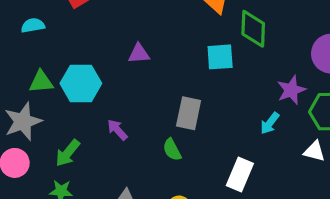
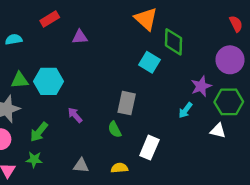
purple triangle: (139, 54) -> (80, 37), moved
cyan square: (220, 57) -> (149, 62), turned 35
white rectangle: (240, 175) -> (149, 148), moved

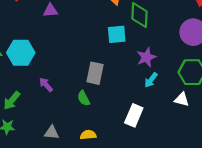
cyan square: (149, 62) -> (117, 34), turned -36
purple star: (201, 86) -> (146, 57), moved
white rectangle: (149, 148) -> (134, 115), moved

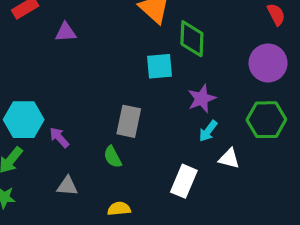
cyan hexagon: (21, 53) -> (24, 120), moved
white triangle: (182, 99) -> (229, 159), moved
gray triangle: (52, 133) -> (67, 186), moved

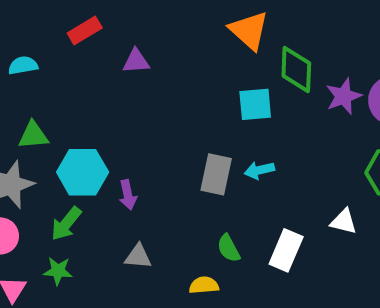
purple star: (202, 99) -> (344, 96), moved
cyan arrow: (208, 131) -> (259, 170), moved, turned 40
purple arrow: (59, 137) -> (128, 195), turned -150
green semicircle: (113, 157) -> (229, 248), moved

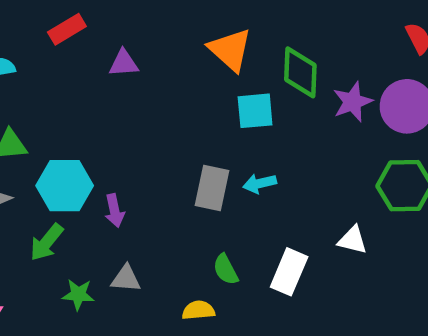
orange triangle: (249, 30) -> (230, 50), moved
green star: (58, 271) -> (78, 294), moved

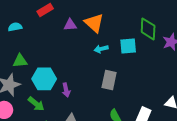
orange triangle: (230, 50) -> (94, 23), moved
cyan arrow: (260, 183) -> (101, 49), moved
green arrow: (47, 242) -> (36, 104), turned -90

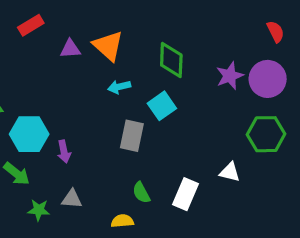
green diamond: (148, 29) -> (171, 60), moved
cyan square: (128, 46) -> (162, 106), moved, turned -30

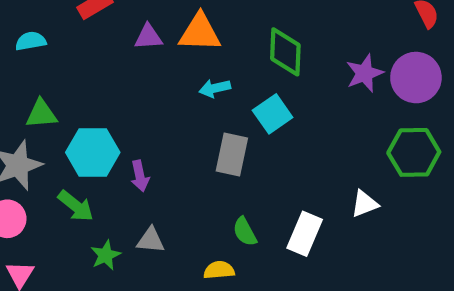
orange triangle: (108, 46) -> (200, 33), turned -40
white triangle: (230, 172) -> (365, 204), turned -35
green star: (39, 210) -> (106, 255), turned -30

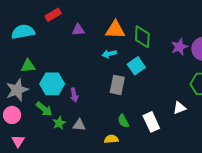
orange triangle: (200, 33) -> (115, 30), moved
cyan semicircle: (31, 41) -> (23, 32), size x1.6
white rectangle: (305, 234) -> (151, 122), turned -48
green star: (106, 255) -> (59, 123), moved

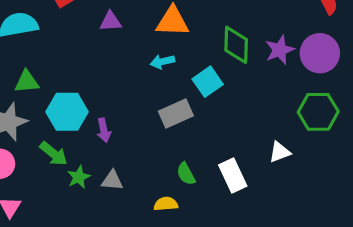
green diamond: (142, 37) -> (236, 45), moved
gray rectangle: (117, 85) -> (176, 114), turned 54

